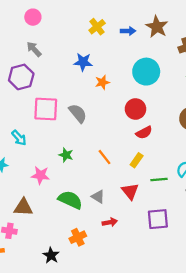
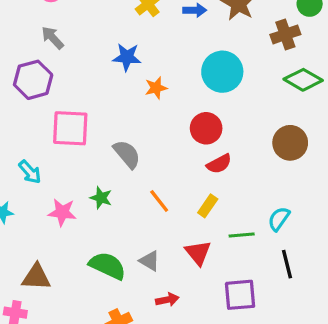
gray semicircle: (78, 113) -> (127, 154), moved
pink star: (40, 175) -> (62, 212), moved

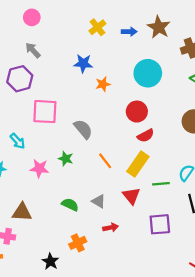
yellow rectangle: (208, 206) -> (138, 164), size x1.6
green semicircle: (107, 266) -> (70, 205), size x0.7

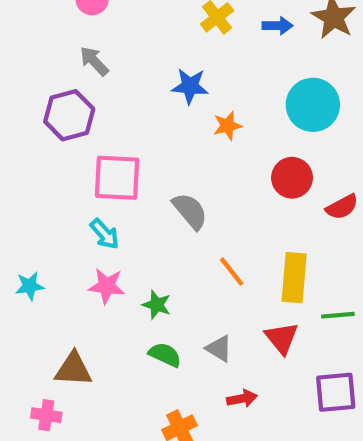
red semicircle: (146, 136) -> (342, 207), moved
cyan arrow: (18, 141) -> (105, 234), moved
green star: (66, 159) -> (157, 305), moved
yellow rectangle: (138, 164) -> (294, 278), turned -30

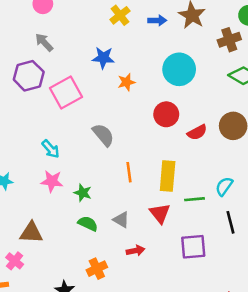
pink square: (117, 178) -> (66, 92), moved, turned -32
orange line: (232, 271) -> (129, 172), turned 30
pink cross: (46, 415) -> (15, 261), turned 30

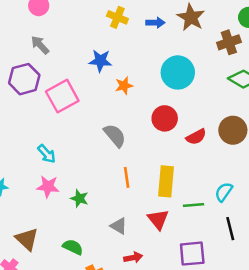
yellow cross: (120, 15) -> (117, 17), turned -30
gray semicircle: (103, 135) -> (115, 135), moved
green semicircle: (88, 224) -> (73, 247), moved
brown triangle: (31, 233) -> (27, 239), turned 40

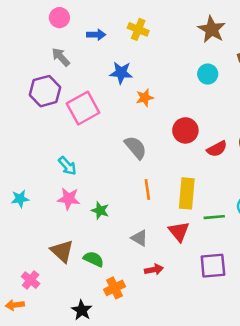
blue arrow: (155, 23) -> (96, 35), moved
cyan circle: (178, 72) -> (208, 74), moved, size x0.6
brown triangle: (27, 239) -> (62, 251), moved

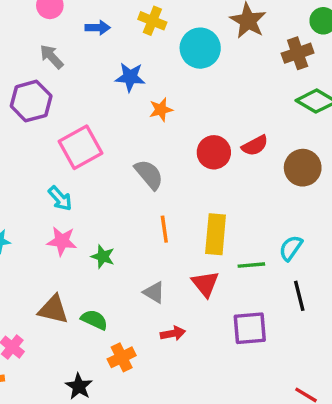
cyan circle: (208, 74) -> (200, 48), moved, size x1.5
pink square: (83, 108) -> (81, 147), moved
red semicircle: (217, 149) -> (255, 145), moved
brown triangle: (62, 251) -> (53, 309), turned -30

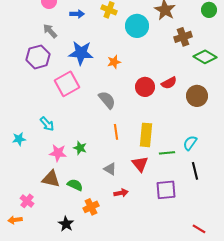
brown cross: (298, 53) -> (183, 37), moved
blue star: (130, 77) -> (81, 53), moved, size x1.4
cyan arrow: (60, 198) -> (47, 124), moved
pink star: (62, 241) -> (58, 153), moved

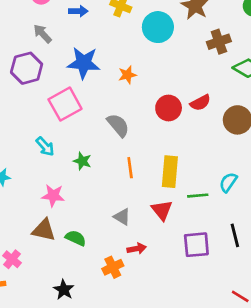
cyan arrow: (47, 124) -> (45, 146), moved
green star: (80, 148) -> (82, 161), moved
black line: (195, 171) -> (235, 235), moved
orange cross: (91, 207) -> (113, 267), moved

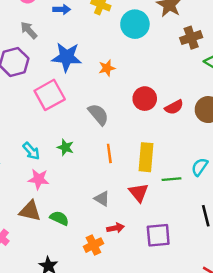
red semicircle: (200, 103) -> (174, 107), moved
cyan arrow: (45, 146) -> (31, 151), moved
purple square: (196, 245) -> (158, 235), moved

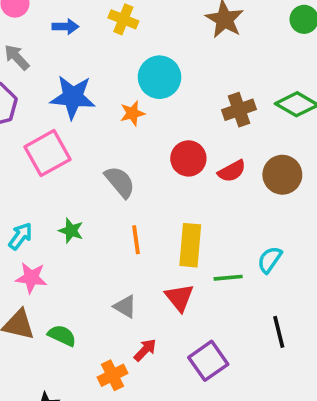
cyan circle: (135, 24) -> (159, 77), moved
brown cross: (191, 38) -> (239, 110), moved
cyan arrow: (31, 151) -> (20, 236), turned -102
red arrow: (115, 228) -> (145, 350), turned -35
purple square: (158, 235) -> (208, 361), turned -30

